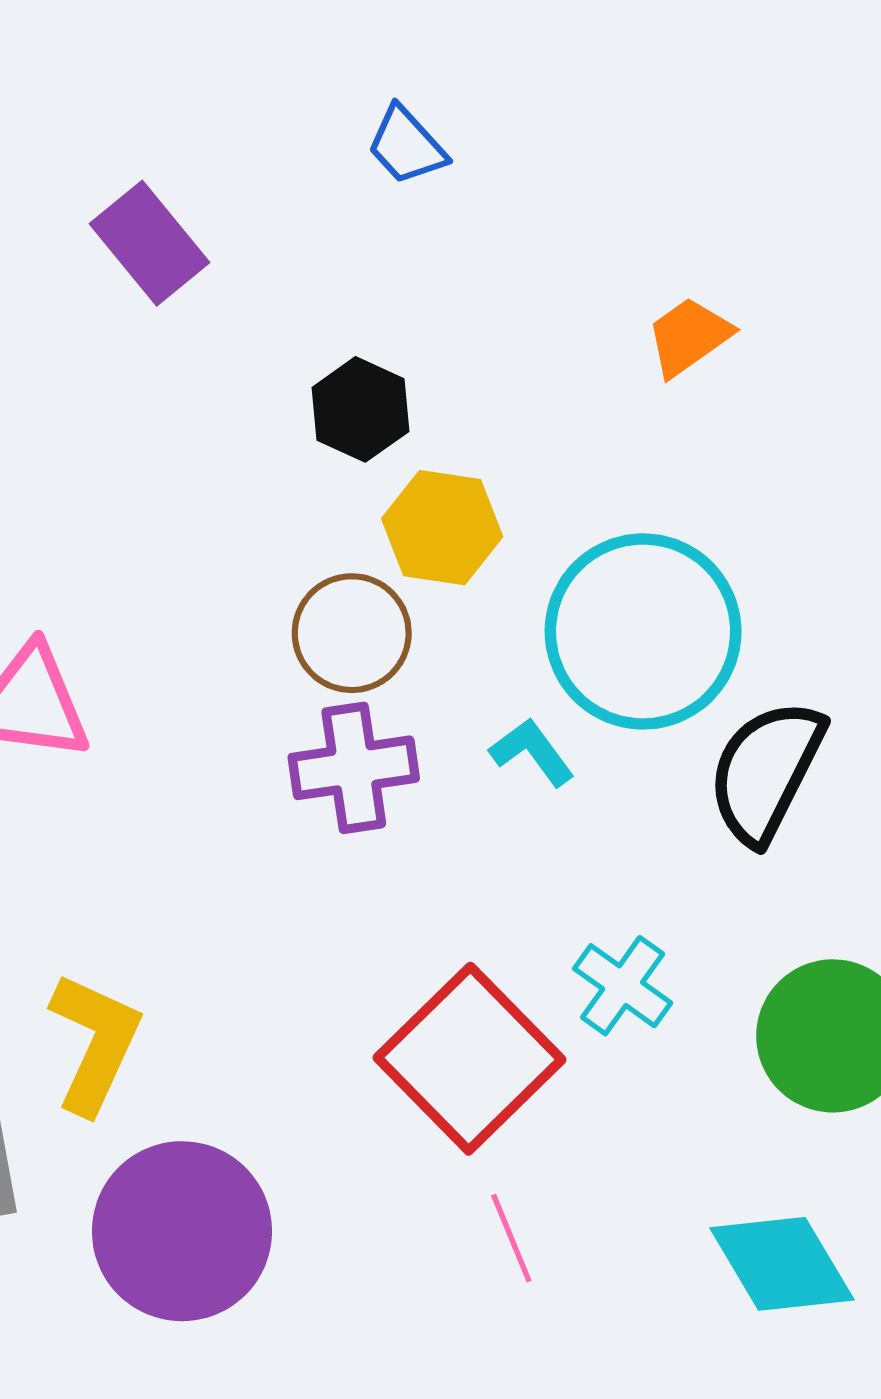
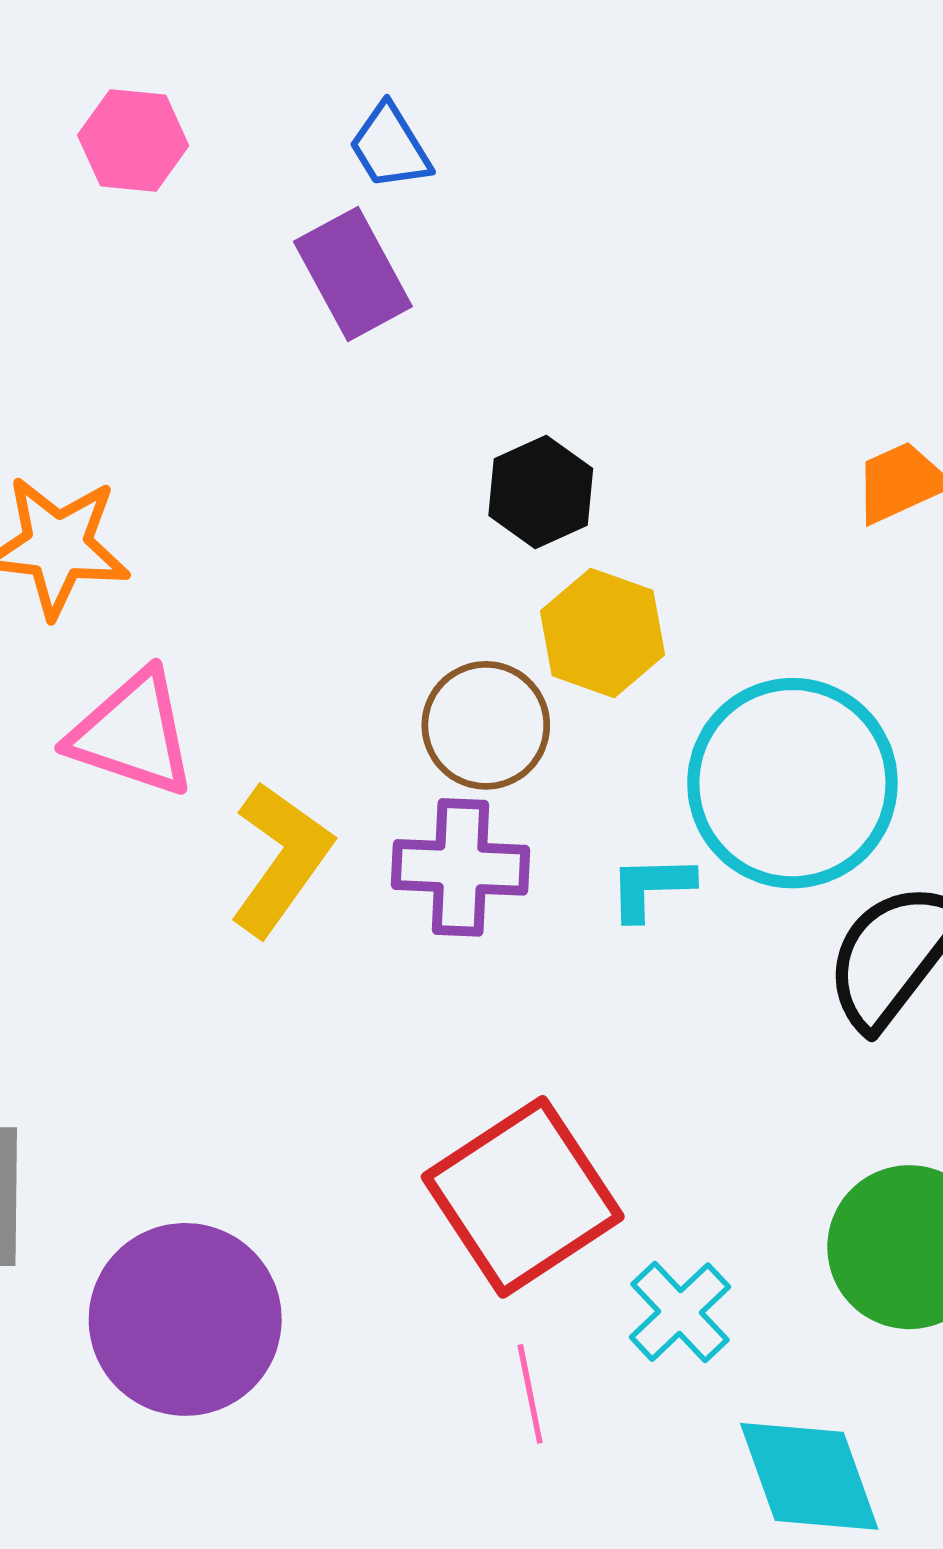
blue trapezoid: (407, 146) -> (390, 147), moved
cyan L-shape: (532, 752) -> (651, 887), turned -66
cyan cross: (623, 986) -> (680, 1312), moved
yellow L-shape: (95, 1043) -> (281, 859), moved

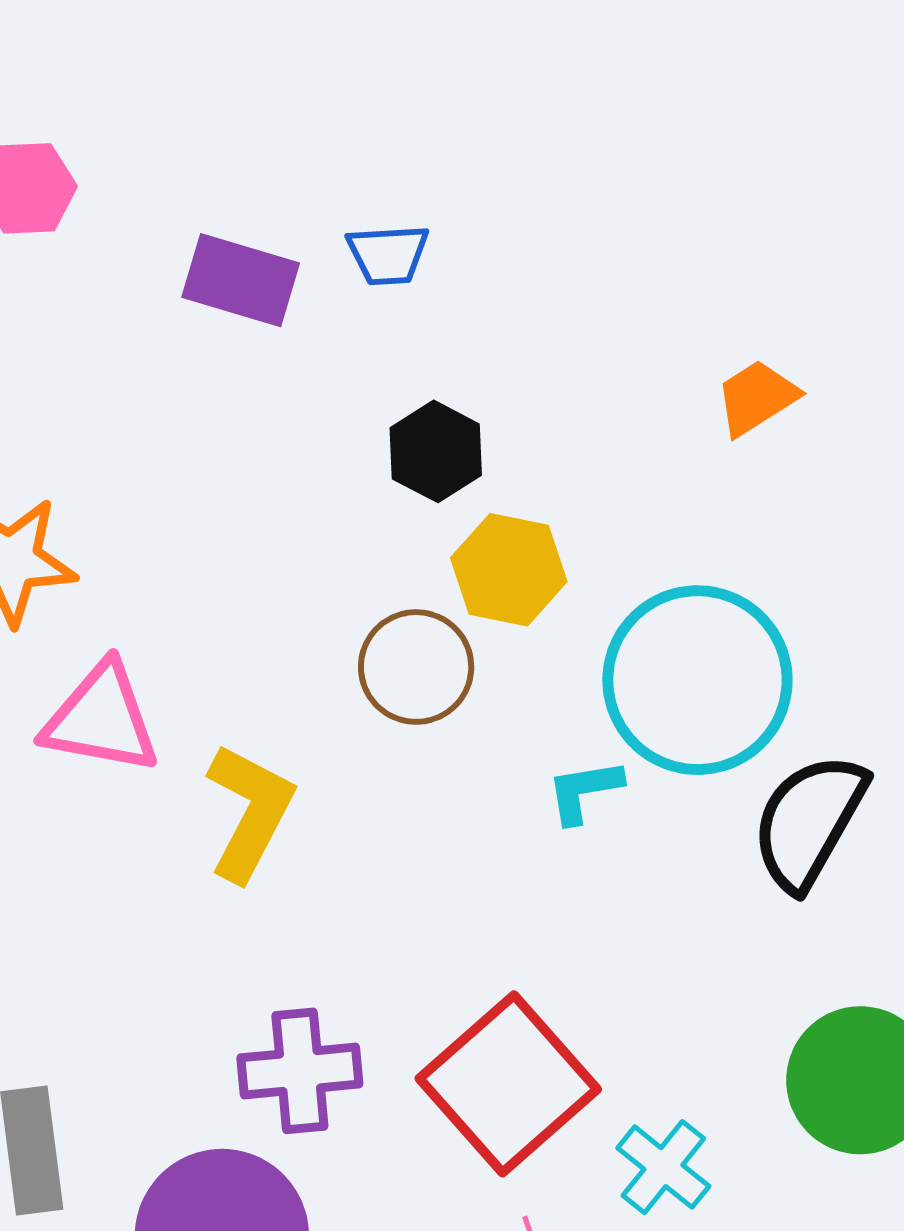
blue trapezoid: (390, 147) -> (388, 255), moved, turned -54
purple rectangle: (353, 274) -> (241, 280), turned -37
purple cross: (460, 867) -> (300, 1071), moved

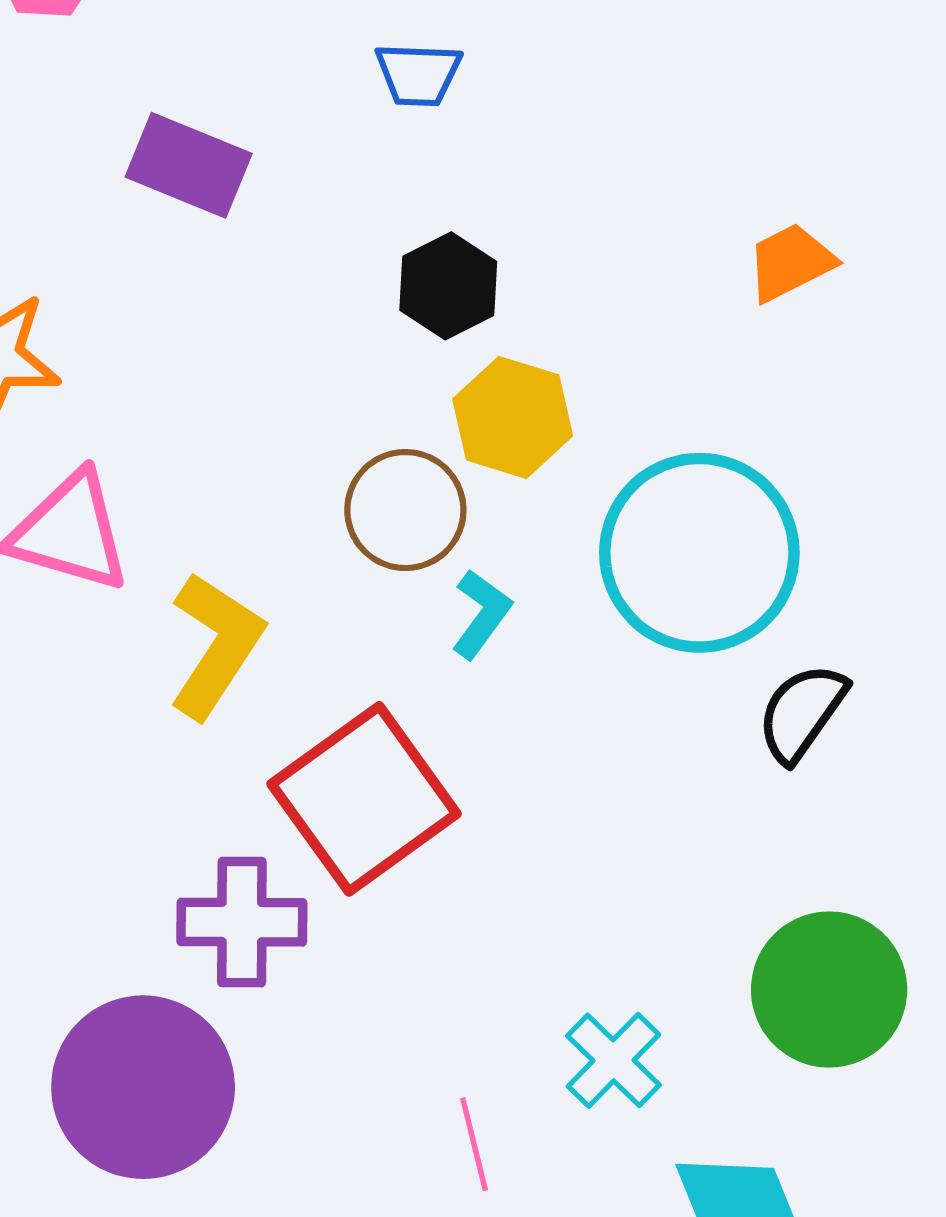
purple rectangle: (241, 280) -> (189, 165), moved
cyan L-shape: (584, 791) -> (481, 614), moved, turned 130
black semicircle: (809, 821) -> (802, 713), size x0.7
red square: (508, 1084) -> (364, 799), moved

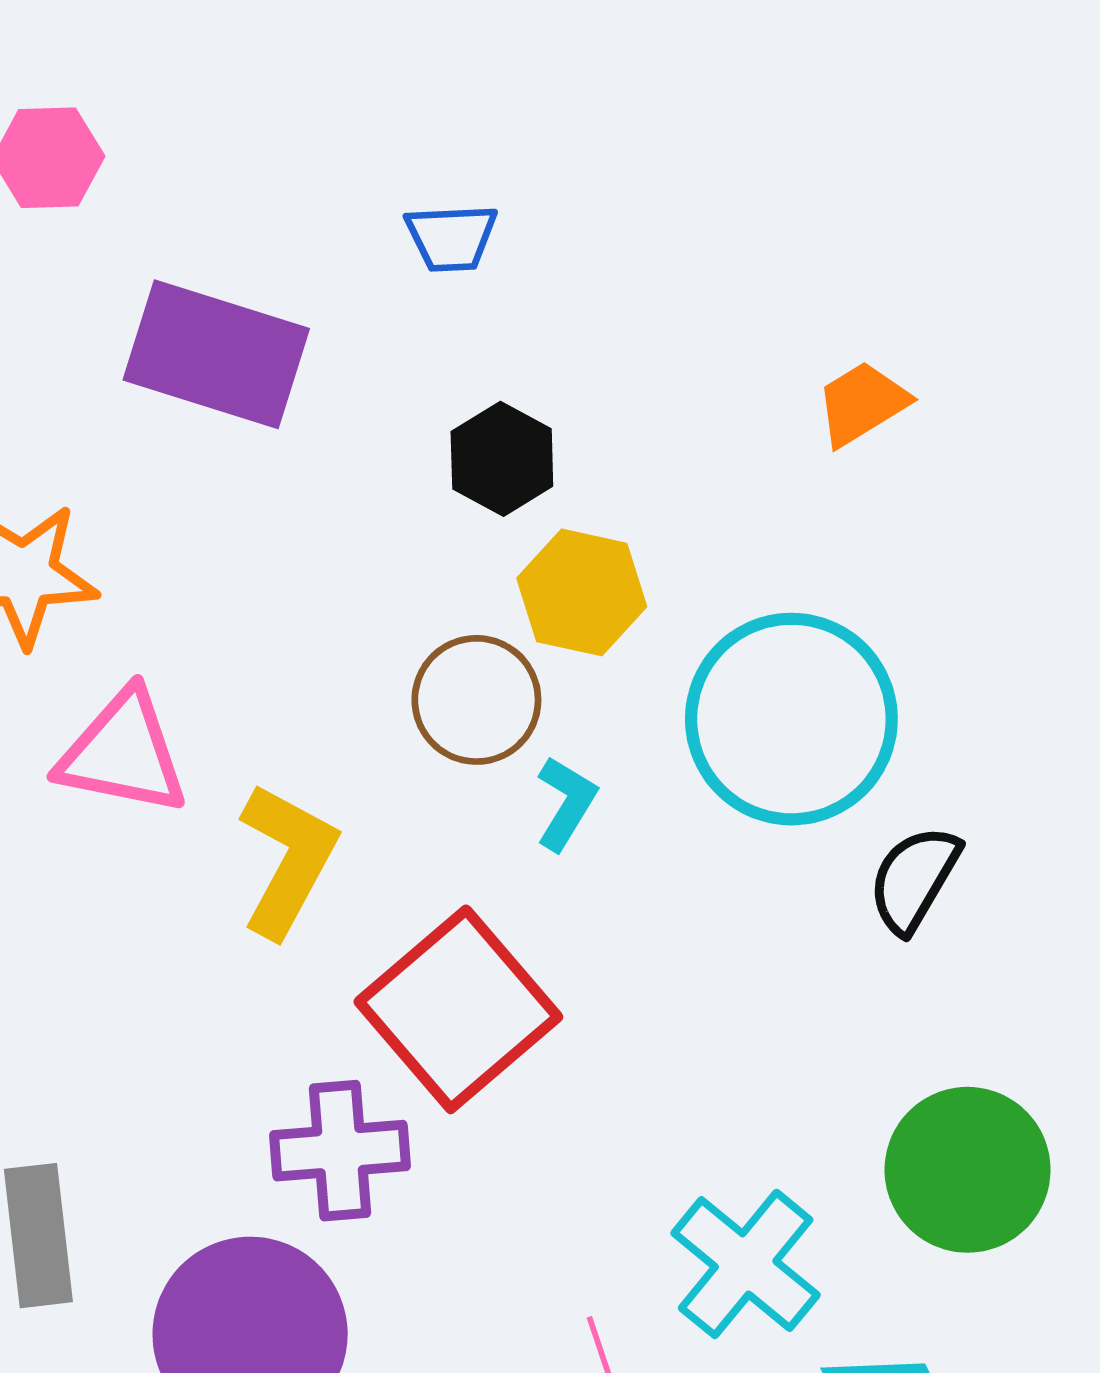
purple rectangle: (189, 165) -> (216, 354), size x1.4
cyan cross: (613, 1060) -> (746, 1264), size x1.4

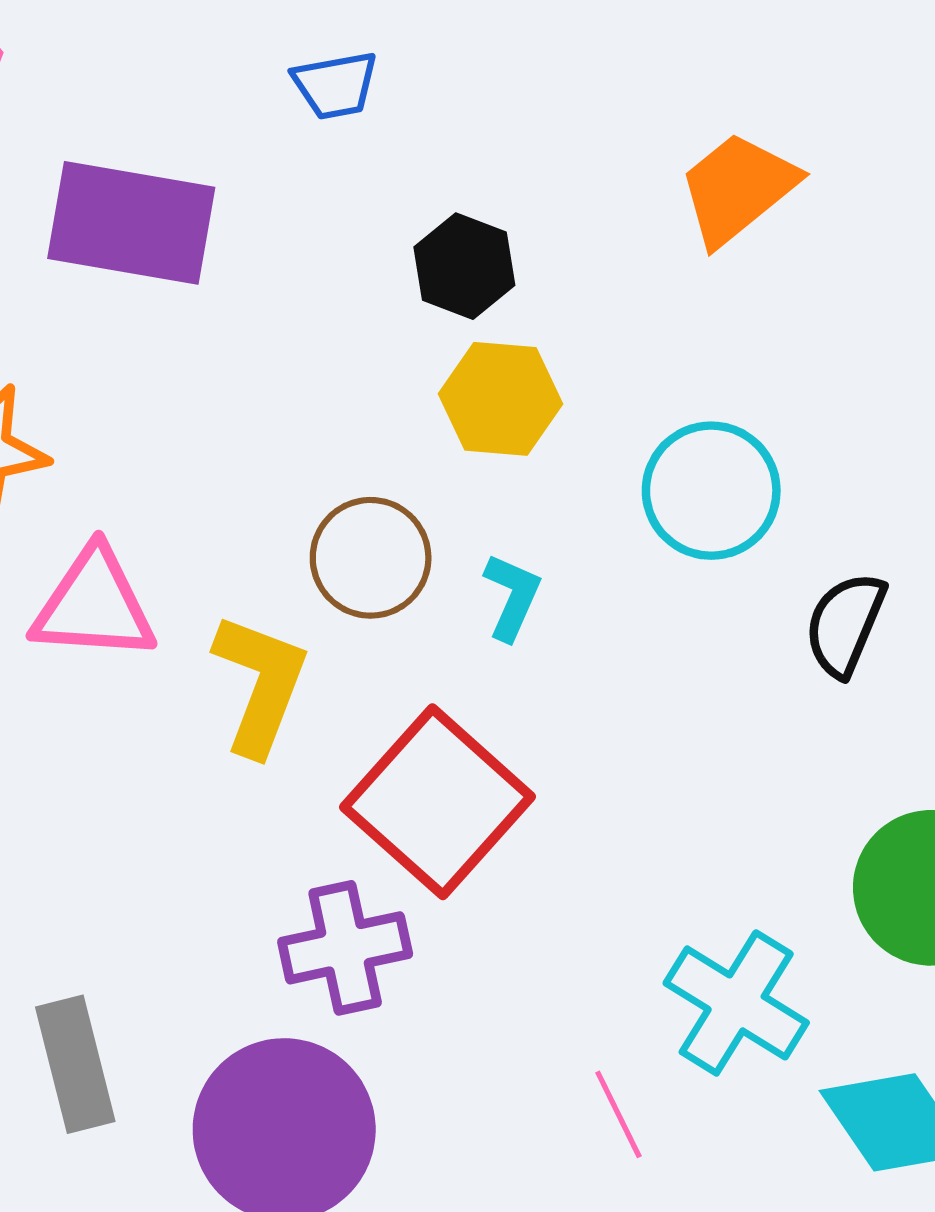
orange trapezoid: (862, 404) -> (738, 189), size x1.4
black hexagon: (502, 459) -> (464, 266), moved
brown circle: (476, 700) -> (371, 558), moved
cyan circle: (791, 719) -> (711, 491), size x0.7

